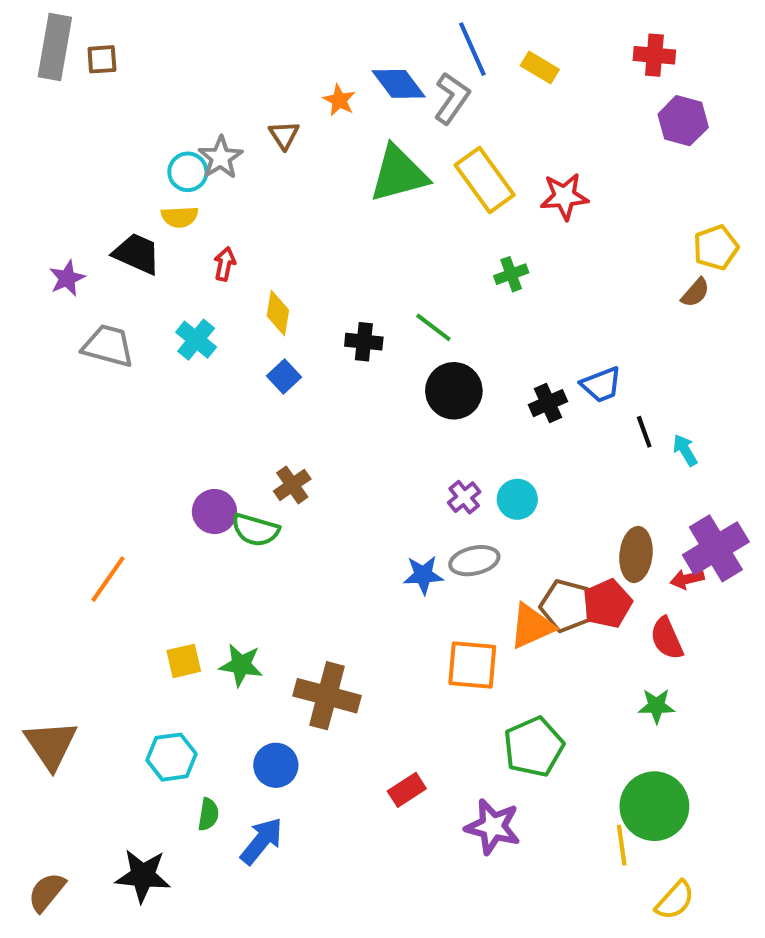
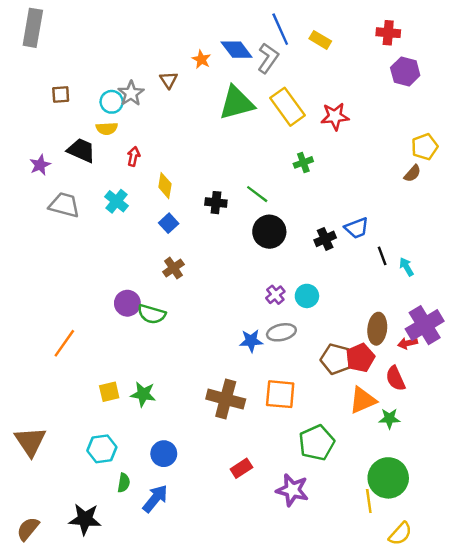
brown square: (102, 59) -> (61, 95), moved
brown cross: (292, 485) -> (173, 268), moved
orange triangle: (532, 626) -> (363, 400), moved
brown cross: (327, 696) -> (226, 399), moved

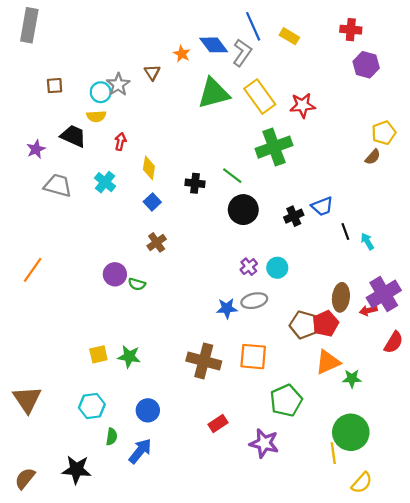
green cross: (303, 162) -> (274, 147), size x2.0
green semicircle: (152, 314) -> (137, 284), size x0.7
orange line: (64, 343) -> (33, 270), moved
red semicircle: (395, 378) -> (394, 342), moved, turned -125

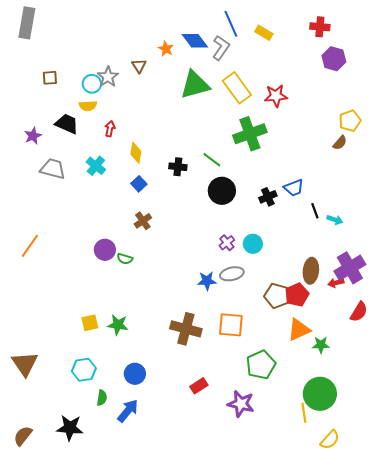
cyan arrow: (367, 241) -> (335, 220), turned 140

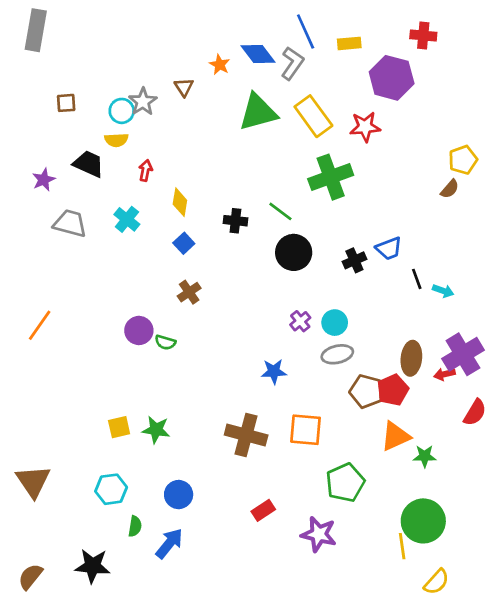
yellow rectangle: (264, 33) -> (349, 43), turned -36
purple hexagon: (334, 59) -> (392, 78), moved, size x1.4
gray ellipse: (232, 274) -> (337, 354), moved

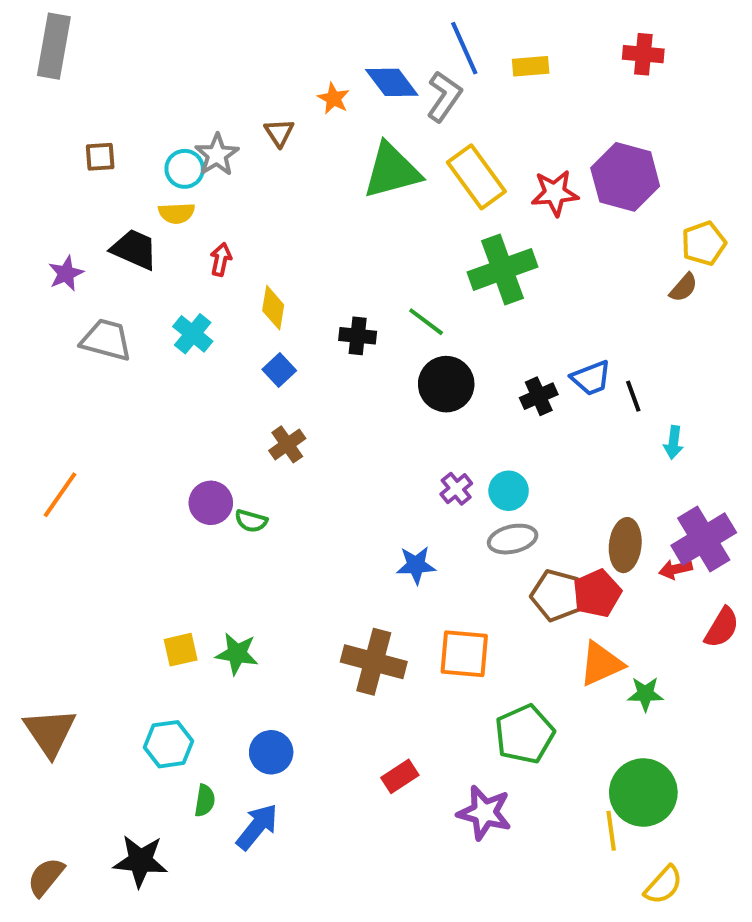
purple hexagon: (392, 78) -> (625, 177), moved
black line: (417, 279) -> (633, 396), moved
cyan arrow: (443, 291) -> (674, 442), turned 78

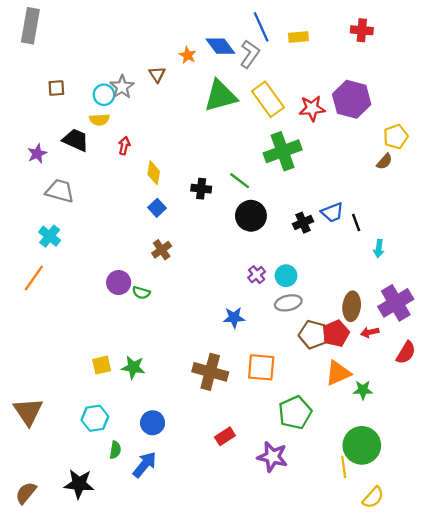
cyan cross: (193, 334) -> (50, 236), moved
red arrow: (676, 569) -> (370, 332), moved

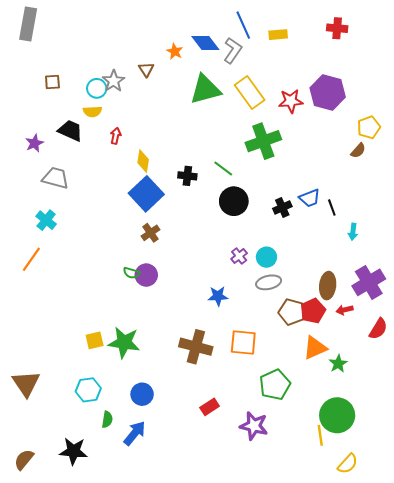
blue square: (157, 208) -> (146, 194), size x2.0
purple circle: (119, 283) -> (146, 275), moved
green star: (133, 367) -> (124, 343), size x1.4
green star: (363, 390) -> (338, 364), turned -30

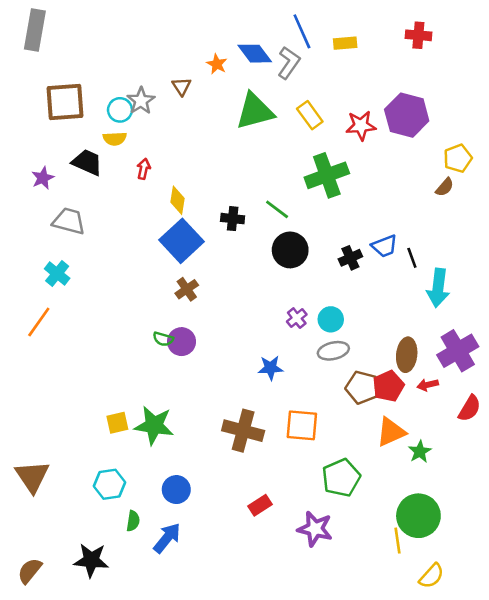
brown square: (52, 82) -> (65, 102), size x2.0
yellow rectangle: (250, 93) -> (310, 115), size x0.7
cyan arrow: (353, 232) -> (438, 288), size x1.8

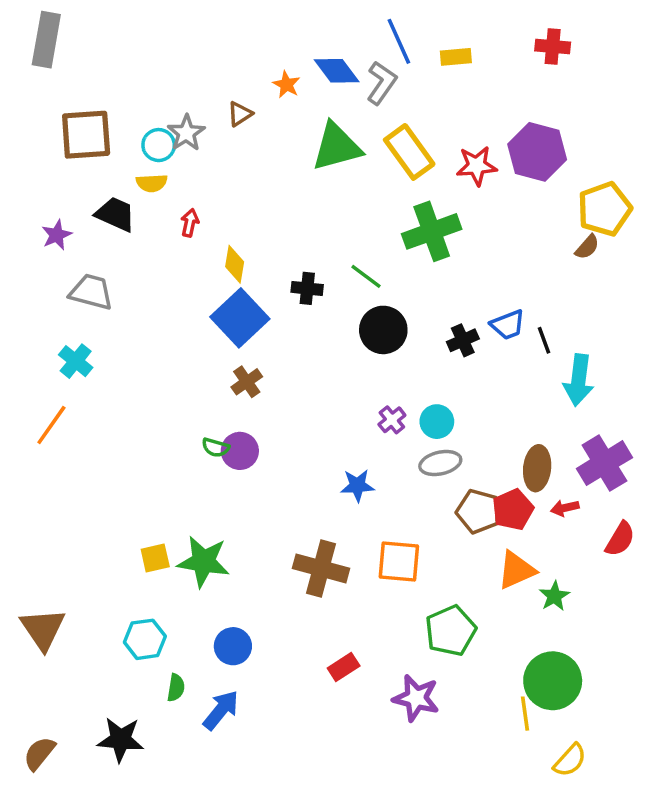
brown triangle: (182, 86) -> (240, 114), turned 30
yellow rectangle: (310, 115) -> (409, 152), size x1.4
yellow pentagon: (458, 158) -> (604, 209), size x1.4

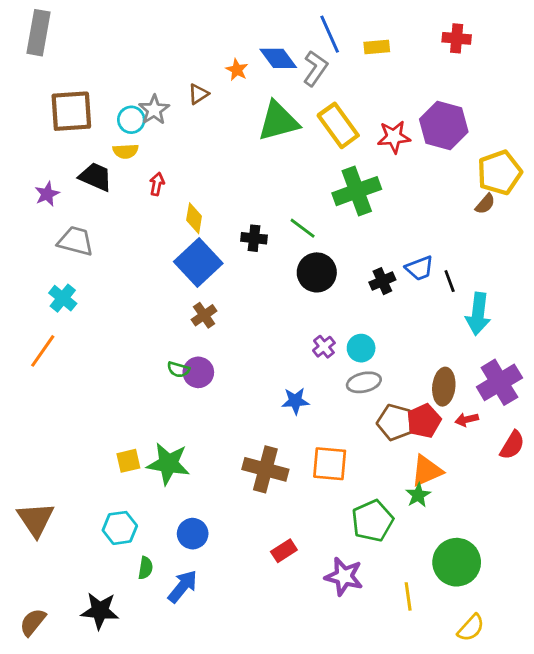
green star: (554, 596) -> (418, 495), moved
yellow line: (525, 714) -> (408, 596), moved

